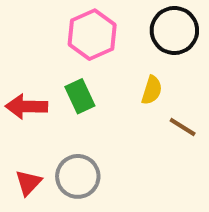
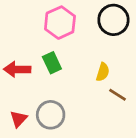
yellow semicircle: (152, 90) -> (103, 72), moved
brown line: (183, 127) -> (117, 95), moved

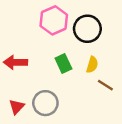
black circle: (113, 20) -> (87, 29), moved
green rectangle: (52, 63) -> (63, 64), moved

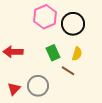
brown line: (105, 85) -> (68, 71), moved

